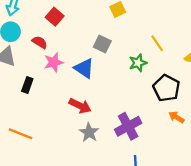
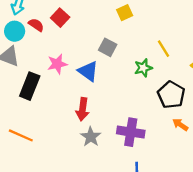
red semicircle: (40, 42) -> (36, 25), moved
black rectangle: (27, 85) -> (30, 86), size x1.6
red arrow: (80, 106) -> (83, 109), turned 70
purple cross: (128, 126) -> (131, 132), turned 35

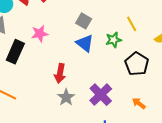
blue triangle: (88, 71) -> (85, 43), moved
orange arrow: (180, 125) -> (139, 103), moved
purple cross: (131, 132) -> (101, 95), turned 35

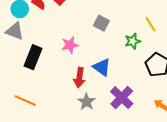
pink star: (40, 34) -> (70, 45), moved
blue triangle: (85, 43) -> (102, 67), moved

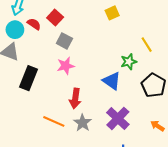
gray square: (101, 23) -> (64, 41), moved
blue triangle: (102, 67) -> (112, 81), moved
orange line: (25, 101) -> (54, 121), moved

